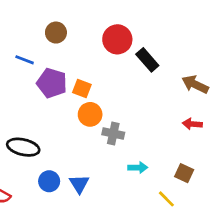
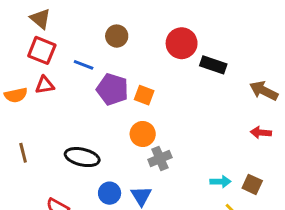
black rectangle: (147, 60) -> (213, 65), turned -30
orange circle: (90, 114) -> (143, 134), moved
gray cross: (113, 133) -> (160, 159), moved, turned -35
cyan arrow: (138, 168) -> (220, 182), moved

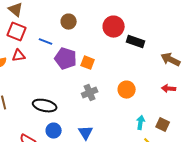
orange circle: (143, 134) -> (127, 90), moved
gray cross: (160, 159) -> (90, 93), moved
cyan arrow: (220, 182) -> (141, 123), turned -80
blue circle: (110, 193) -> (54, 131), moved

